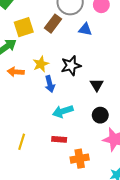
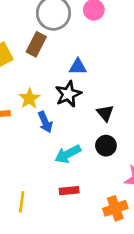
blue triangle: (85, 29) -> (78, 67), moved
black circle: (100, 115) -> (106, 146), moved
orange cross: (80, 159) -> (115, 208), moved

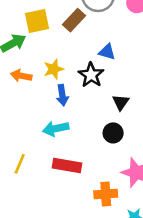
black star: (68, 94) -> (91, 75), turned -30
cyan arrow: (68, 154) -> (56, 129), moved
red rectangle: (69, 191) -> (67, 166), size x1.5

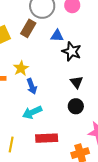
blue triangle: (107, 52) -> (57, 36), moved
black star: (91, 75) -> (72, 51), moved

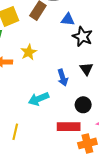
blue arrow: (32, 86) -> (63, 78), moved
black circle: (76, 106) -> (83, 105), moved
red rectangle: (47, 138) -> (69, 127), moved

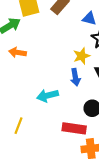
yellow star: (29, 52) -> (82, 56), moved

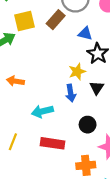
orange arrow: (17, 52) -> (15, 81), moved
red rectangle: (74, 128) -> (53, 143), moved

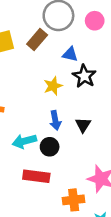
yellow star: (77, 72) -> (53, 86), moved
black triangle: (97, 88) -> (83, 125), moved
black circle: (88, 125) -> (50, 147), moved

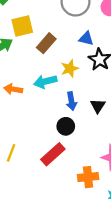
brown rectangle: (37, 40) -> (46, 43), moved
cyan arrow: (24, 141) -> (45, 81), moved
red rectangle: (36, 176) -> (53, 154), turned -50

